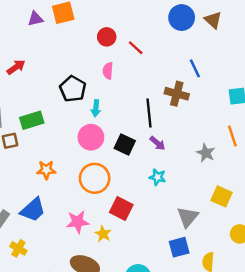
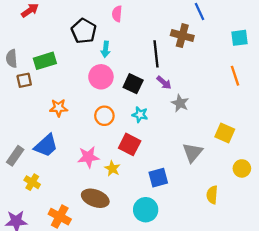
gray star: (206, 153) -> (180, 103), moved
cyan star: (157, 177) -> (140, 115), moved
orange circle: (95, 178) -> (104, 116), size x0.7
blue square: (179, 247) -> (158, 178), moved

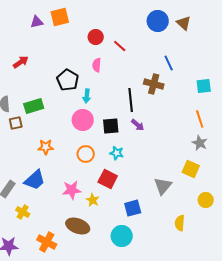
black square: (133, 84) -> (111, 126), turned -30
gray star: (180, 103) -> (200, 143), moved

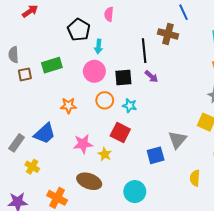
green rectangle: (34, 106) -> (52, 65), moved
orange star: (46, 147) -> (68, 106), moved
orange circle: (86, 154) -> (105, 100), moved
blue square: (133, 208) -> (156, 155), moved

